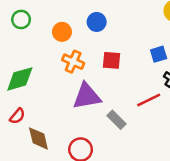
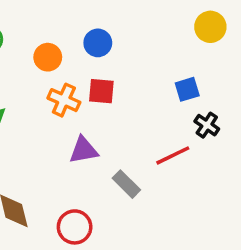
red square: (111, 60) -> (101, 91), moved
purple triangle: (87, 96) -> (83, 150), size x0.7

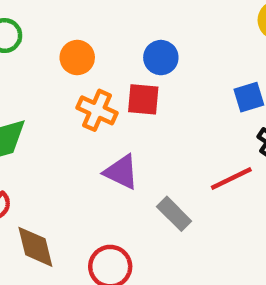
blue circle: (98, 43) -> (161, 58), moved
purple triangle: (83, 150) -> (121, 172), turned 36

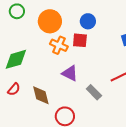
orange circle: (77, 58) -> (50, 21), size x1.5
brown diamond: (35, 247) -> (41, 95), moved

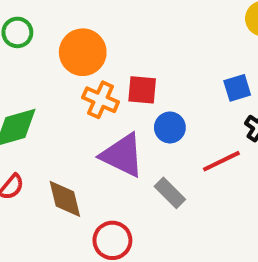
blue circle: (88, 21) -> (170, 127), moved
purple triangle: (70, 73) -> (122, 155), size x1.4

